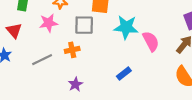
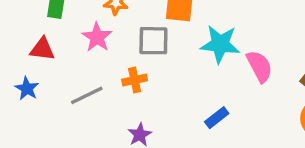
pink star: (49, 23) -> (97, 37), turned -30
red triangle: (14, 31) -> (42, 49), turned -42

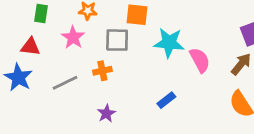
blue star: (27, 89) -> (18, 77), size x1.5

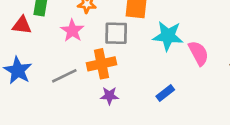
red triangle: (30, 47) -> (22, 25), moved
orange cross: (102, 71) -> (102, 64), size x1.5
purple star: (106, 113) -> (109, 96), moved, turned 30

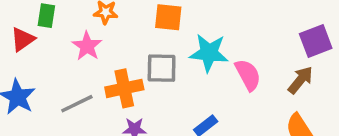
red triangle: (22, 25) -> (23, 39), turned -42
gray square: (116, 33) -> (162, 68), moved

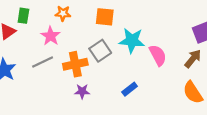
gray square: (162, 68) -> (100, 51), turned -35
gray line: (77, 104) -> (43, 62), moved

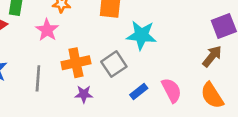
gray square: (100, 51) -> (114, 64), moved
pink semicircle: (158, 55) -> (171, 90), moved
gray line: (43, 62) -> (38, 78), moved, turned -60

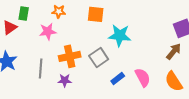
pink star: (47, 30) -> (48, 31), turned 30
purple star: (84, 94) -> (65, 80), moved

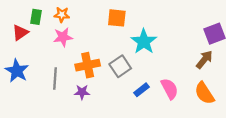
orange star: (59, 11) -> (62, 15), moved
cyan star: (120, 35) -> (144, 42), turned 30

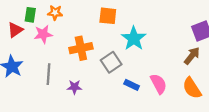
pink star: (63, 37) -> (43, 34), moved
orange cross: (88, 65) -> (81, 48), moved
blue rectangle: (142, 90) -> (132, 85), turned 64

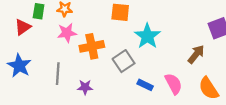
pink star: (43, 34) -> (67, 33), moved
brown arrow: (192, 56) -> (196, 54), moved

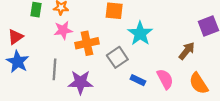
red triangle: (23, 27) -> (15, 37), moved
purple star: (85, 87) -> (80, 82), size x1.6

